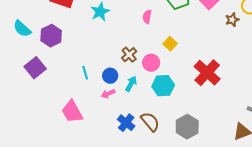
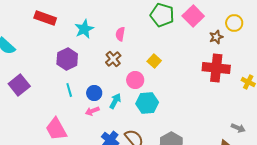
pink semicircle: (147, 17) -> (120, 34), moved
purple hexagon: (51, 36) -> (67, 59), moved
brown cross: (129, 55) -> (113, 59), moved
red cross: (207, 73) -> (216, 68), moved, turned -36

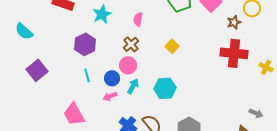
pink circle: (135, 80) -> (128, 65), moved

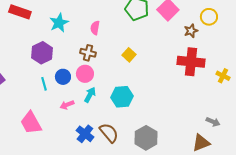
brown cross: (131, 44) -> (88, 53), turned -35
blue circle: (112, 78) -> (63, 77), moved

